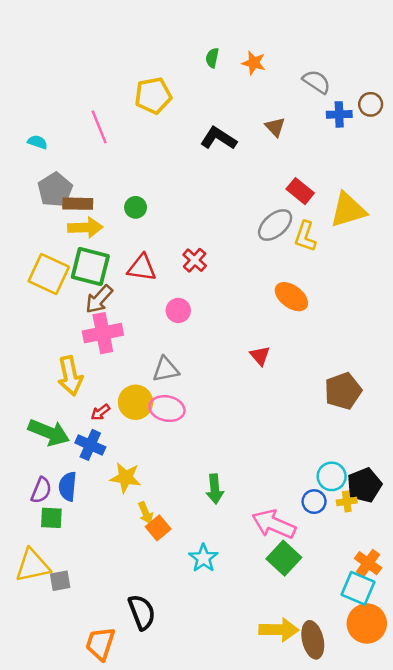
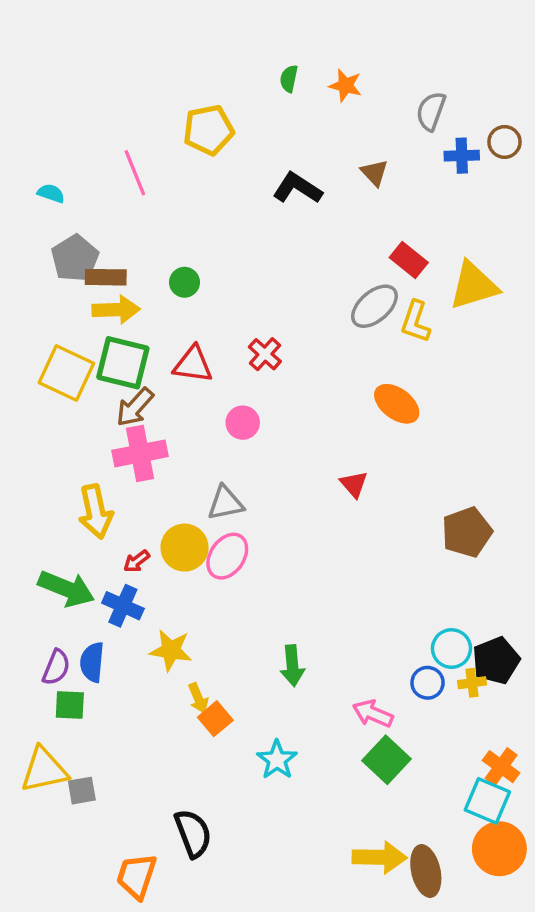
gray semicircle: (317, 82) -> (431, 111), turned -104
pink ellipse: (167, 409) -> (227, 556), turned -68
pink arrow: (274, 524) -> (373, 714), size x0.7

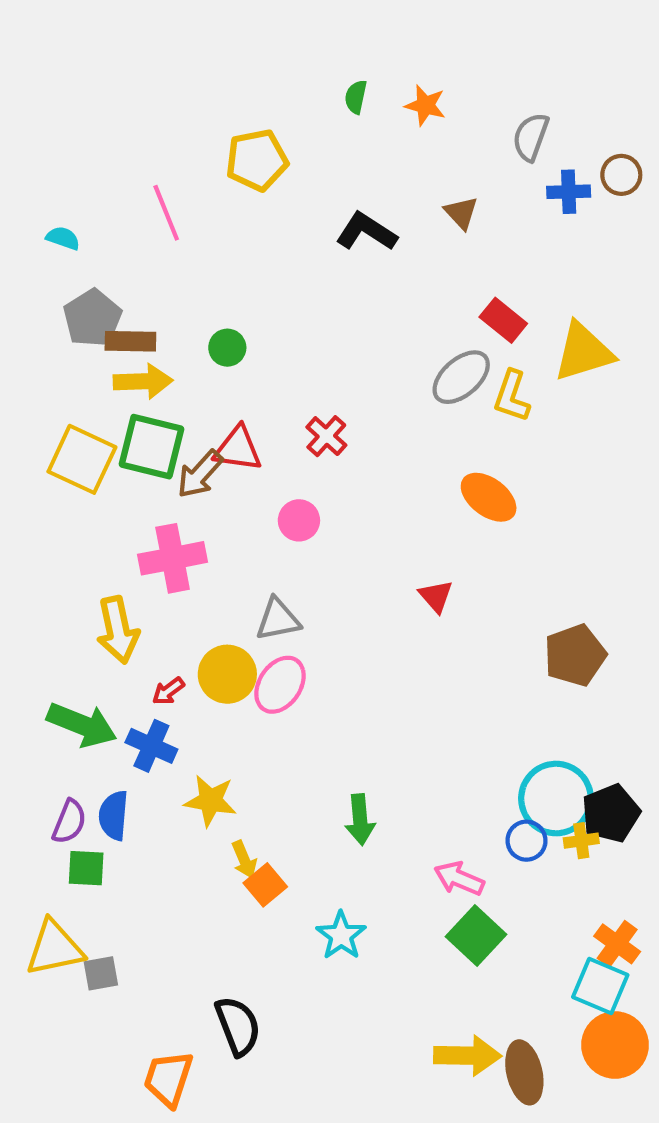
brown arrow: (135, 407) -> (200, 474), moved
cyan circle: (451, 649) -> (556, 799), size x1.5

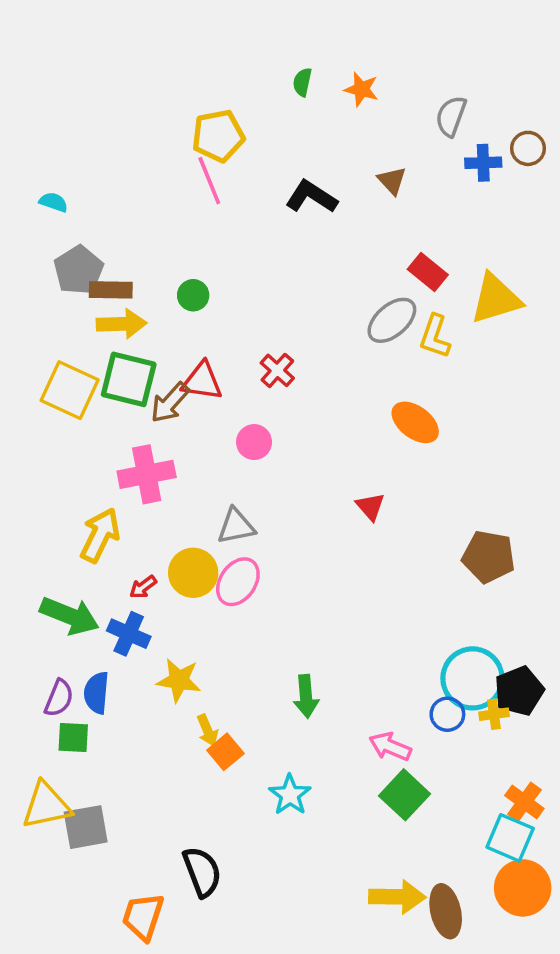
pink line: (166, 213) -> (209, 181), moved
yellow arrow: (118, 630) -> (100, 535), turned -142
brown pentagon: (575, 655) -> (489, 557), turned 30
gray square: (101, 973) -> (86, 827), size x1.5

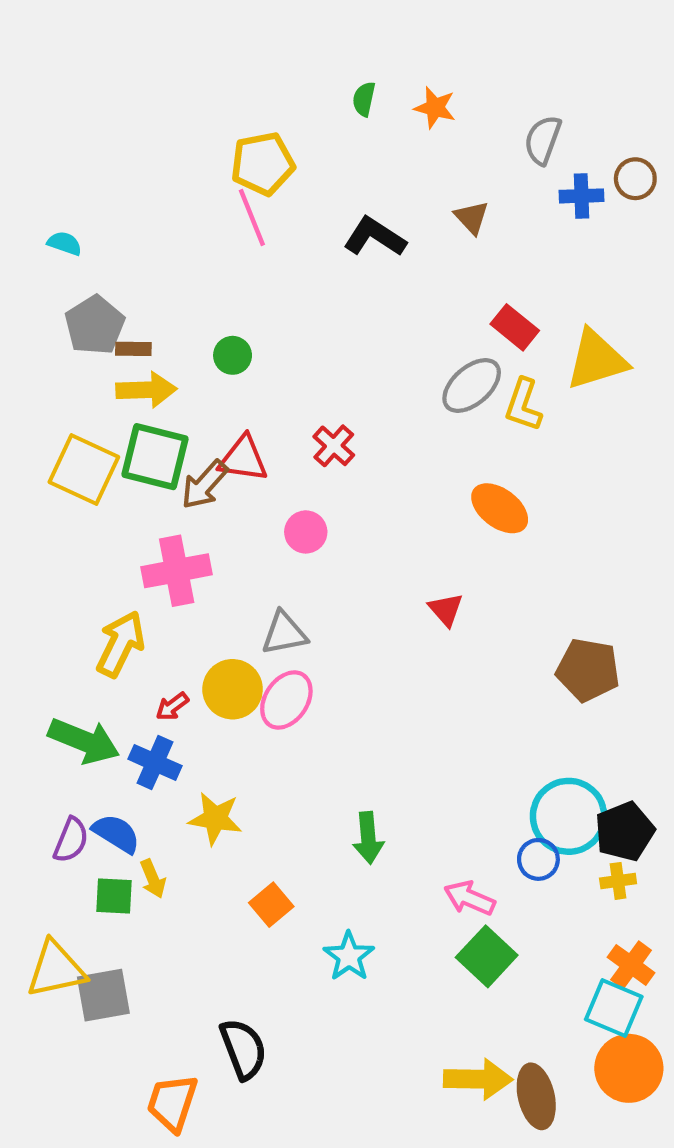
brown rectangle: (111, 290) -> (133, 349), size x0.7
blue semicircle: (96, 693) -> (116, 834), turned 117
yellow cross: (494, 714) -> (618, 881), moved
yellow arrow: (207, 730) -> (153, 879), moved
green square: (73, 738) -> (114, 896), moved

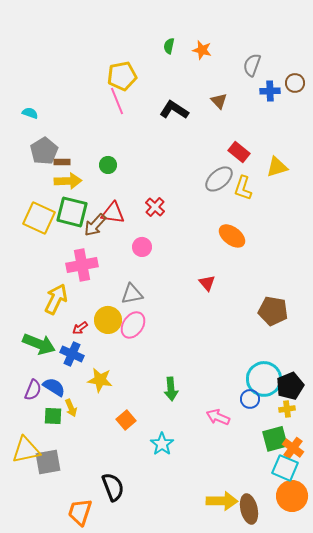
yellow triangle: (597, 360) -> (277, 167), size x0.7
green square: (487, 956) -> (275, 439), moved, turned 32

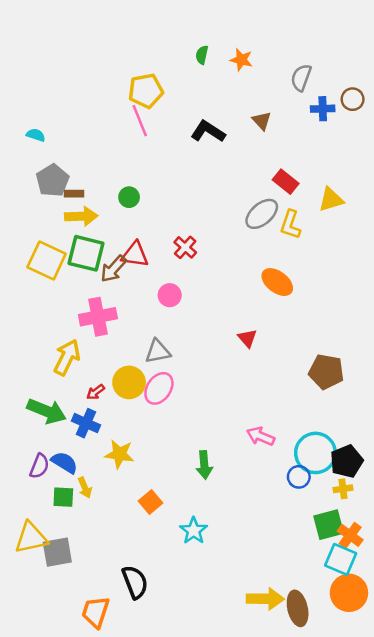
pink arrow: (218, 417) -> (261, 436), moved

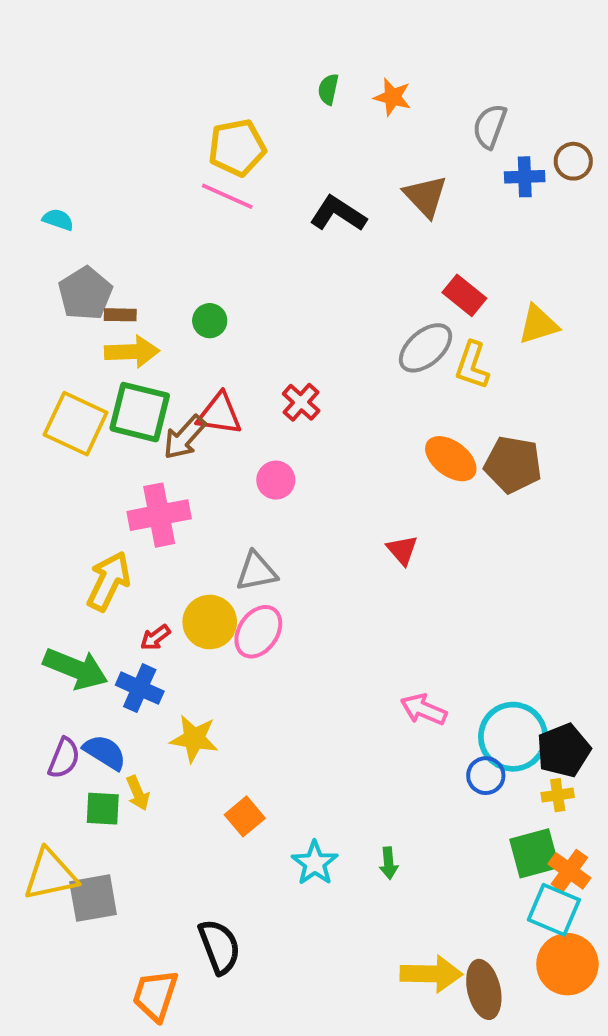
pink line: (140, 121) -> (227, 196), turned -44
brown triangle: (262, 121) -> (426, 196), size x1.4
brown pentagon: (326, 372) -> (513, 465), moved
green arrow: (204, 465) -> (389, 863), moved, size x0.7

